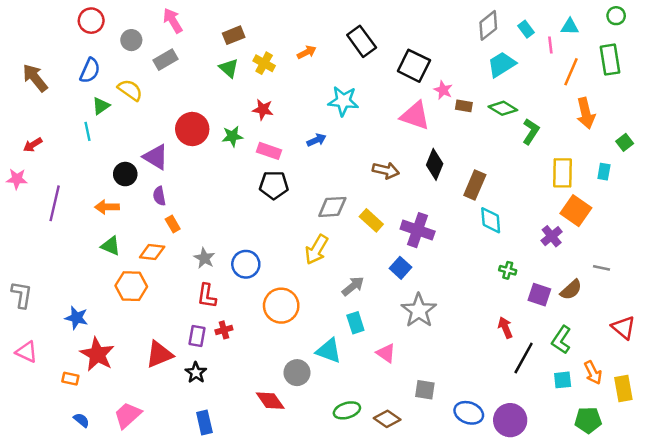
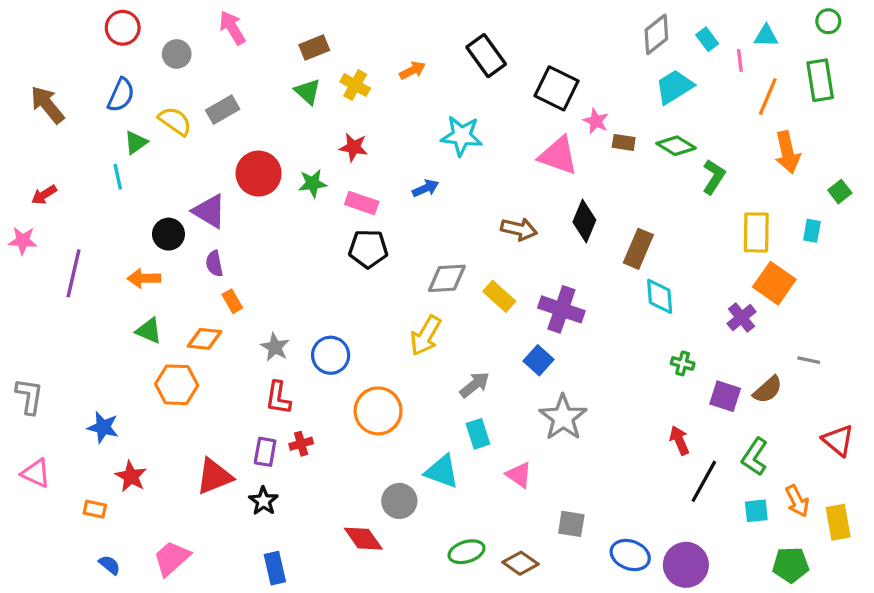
gray rectangle: (165, 60) -> (223, 110), moved
red star: (97, 354) -> (131, 476), size x0.7

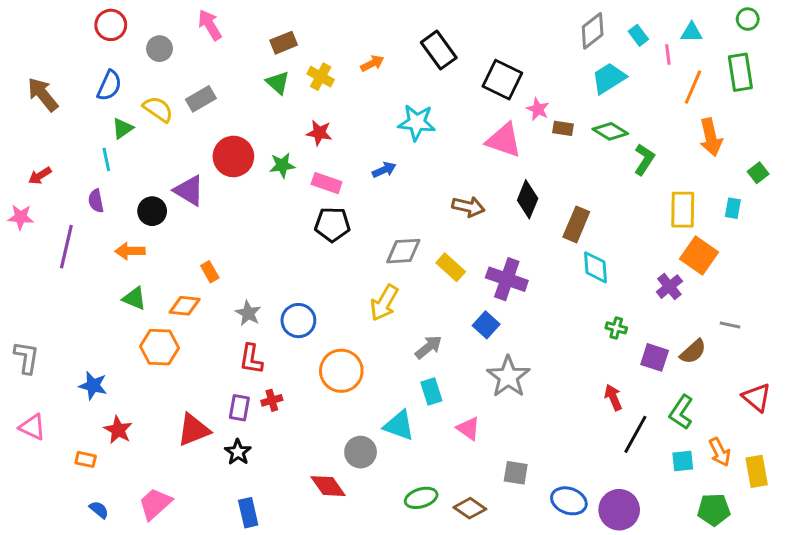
purple semicircle: (214, 264) -> (96, 201), moved

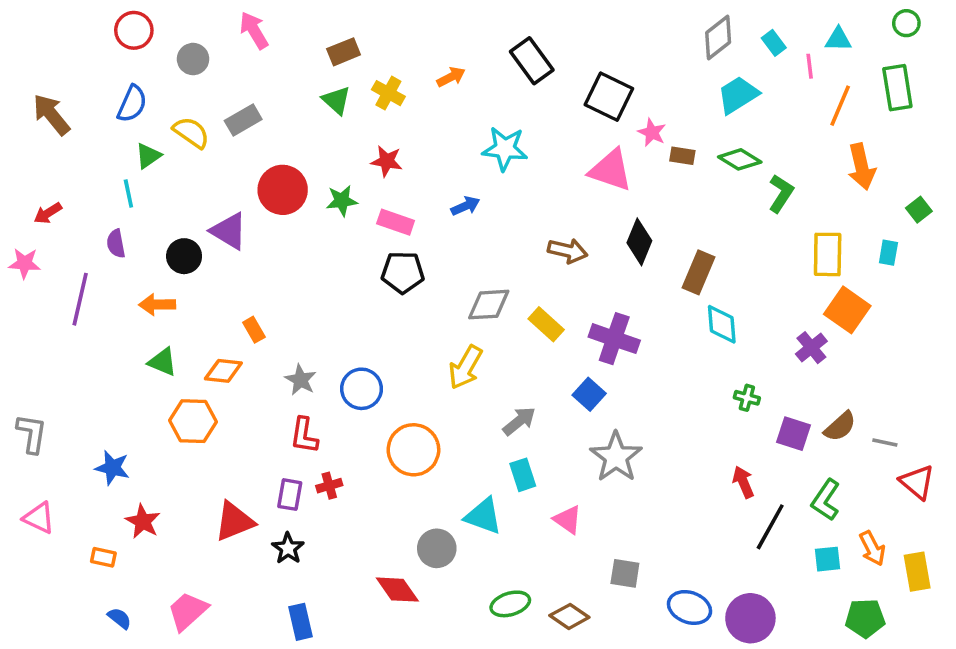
gray line: (730, 325) -> (885, 443), moved

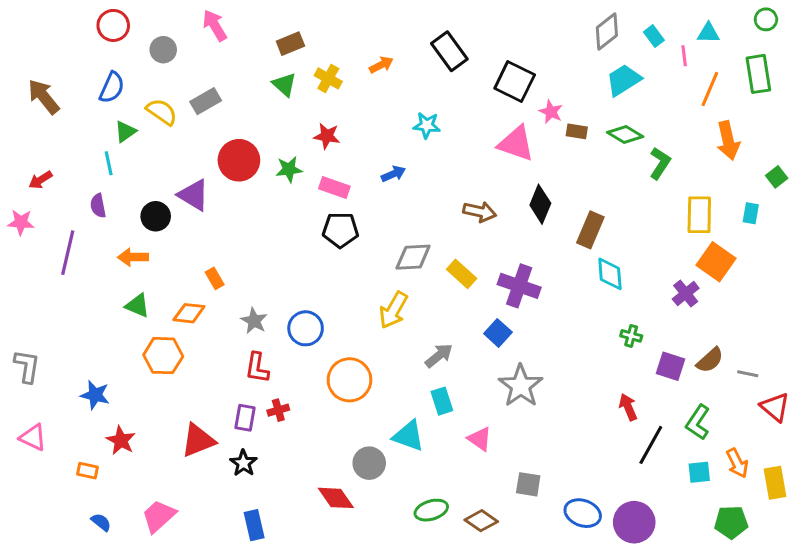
cyan star: (505, 149) -> (427, 125), size x0.7

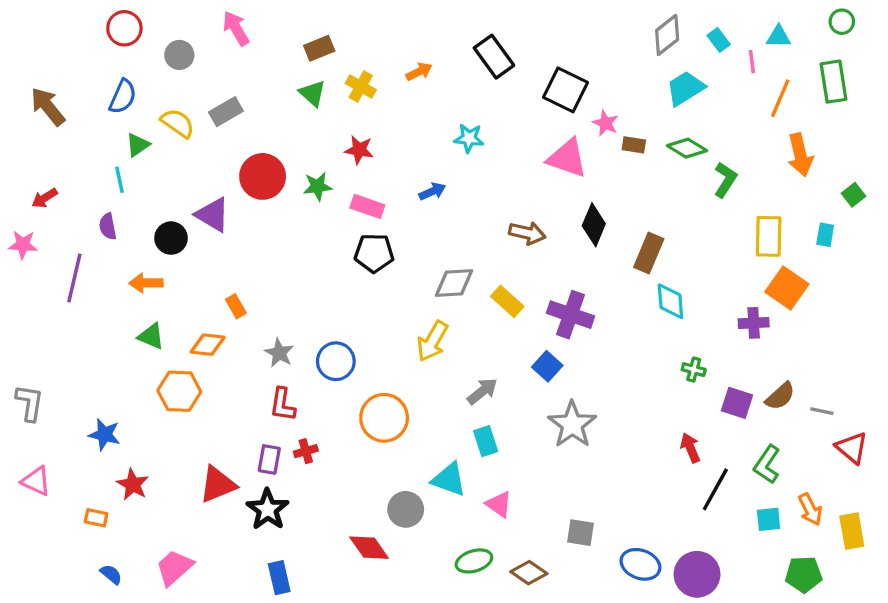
purple cross: (686, 294) -> (754, 323), turned 36
pink triangle: (480, 439) -> (499, 504), moved
black star: (243, 463) -> (268, 509), size x1.4

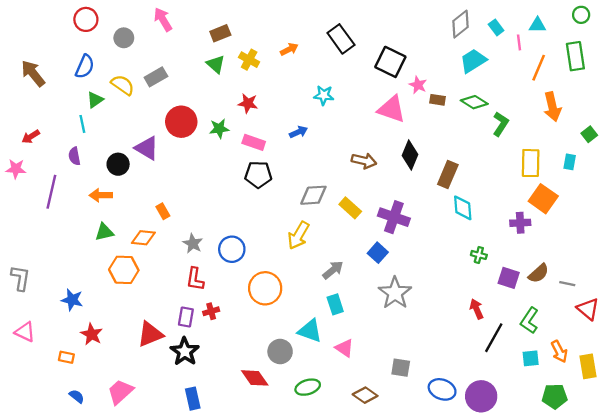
green triangle: (151, 336) -> (104, 232), turned -36
green ellipse: (474, 561) -> (308, 387), moved

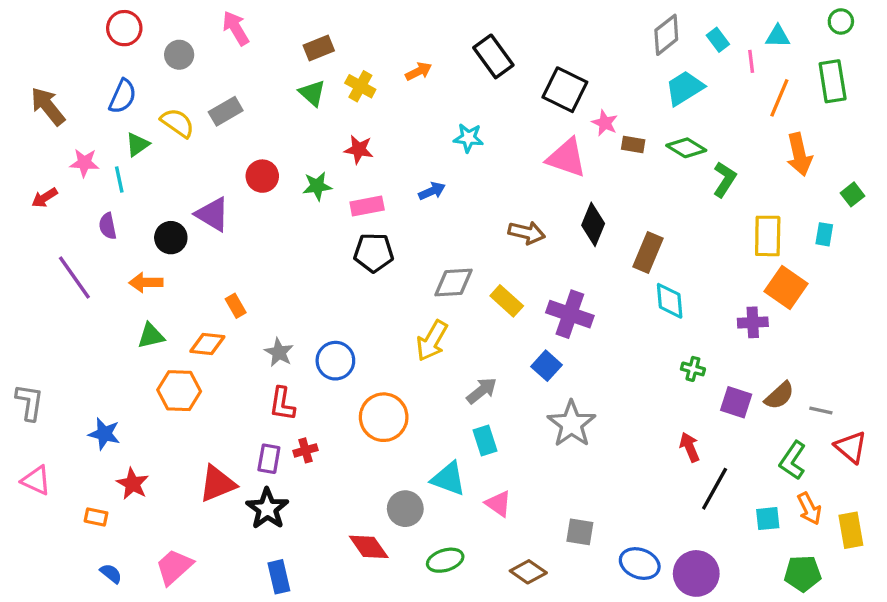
red circle: (181, 122) -> (262, 176), size x0.7
pink rectangle: (254, 142) -> (367, 206), turned -30
pink star: (16, 169) -> (84, 163), moved
purple line: (51, 192) -> (74, 278), turned -48
green L-shape: (529, 320) -> (793, 460), moved

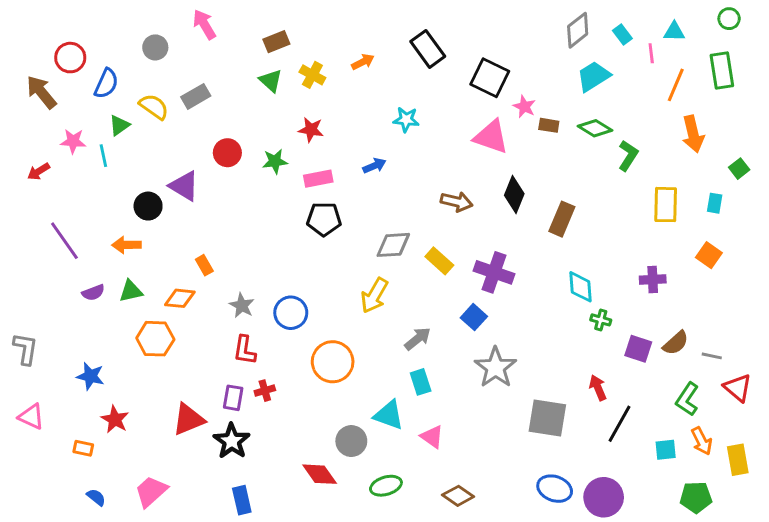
red circle: (124, 28) -> (70, 58), moved
purple semicircle: (108, 226) -> (93, 293), moved, turned -100
orange square: (786, 287) -> (709, 255), moved, size x0.7
cyan diamond: (670, 301) -> (581, 287), moved
gray square: (580, 532) -> (547, 418), moved, size x1.6

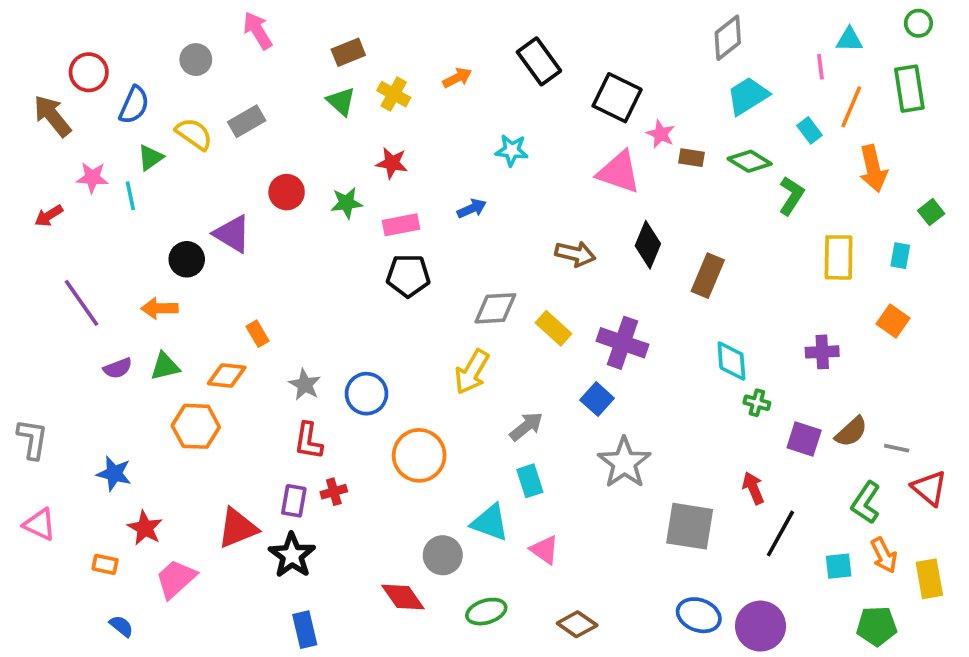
cyan rectangle: (622, 34) -> (810, 130), moved
pink trapezoid: (151, 491) -> (176, 579), moved

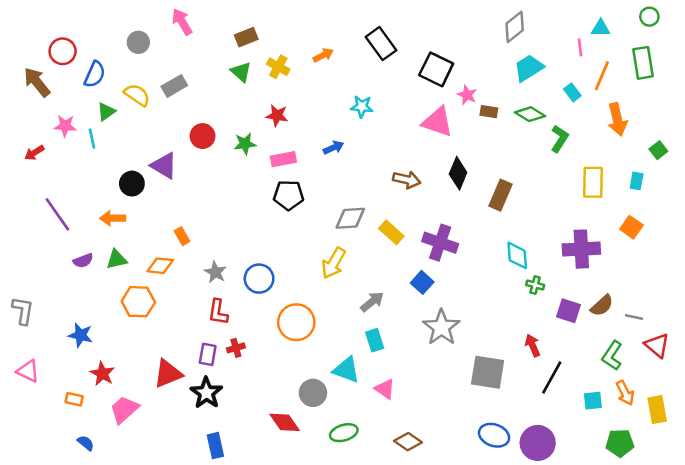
purple cross: (822, 352) -> (581, 249), size x1.6

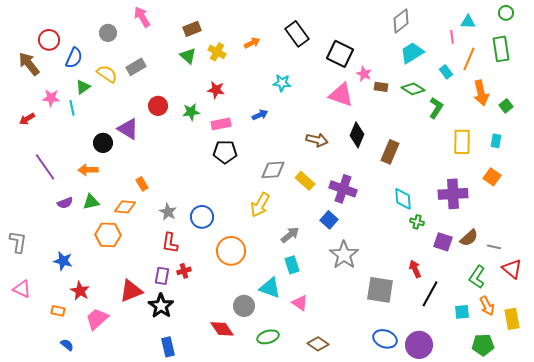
green square: (658, 150) -> (506, 106), moved

